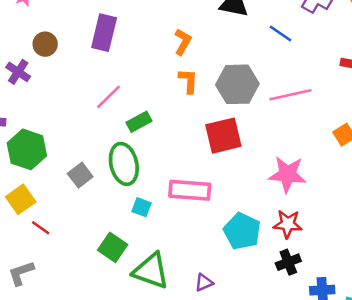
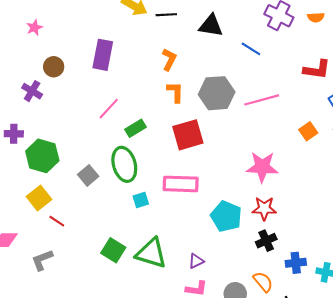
red square: (223, 136) -> (188, 135), moved
cyan square: (141, 207) -> (141, 200), turned -35
green square: (113, 247) -> (113, 250), moved

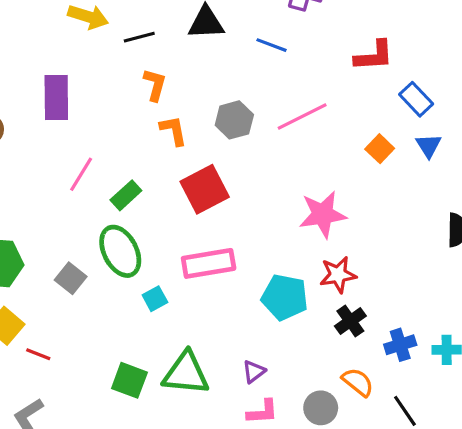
black line: (166, 15) -> (139, 37), moved
gray hexagon: (217, 93) -> (234, 120), size x0.7

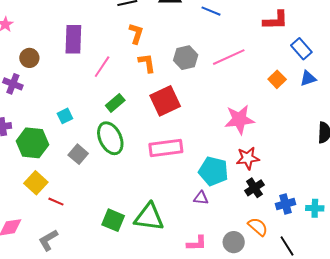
blue triangle: (429, 146) -> (308, 78), turned 42
pink line: (81, 174) -> (102, 67), moved
cyan square: (155, 299) -> (65, 116), moved
purple triangle: (254, 372) -> (201, 198), moved, turned 42

